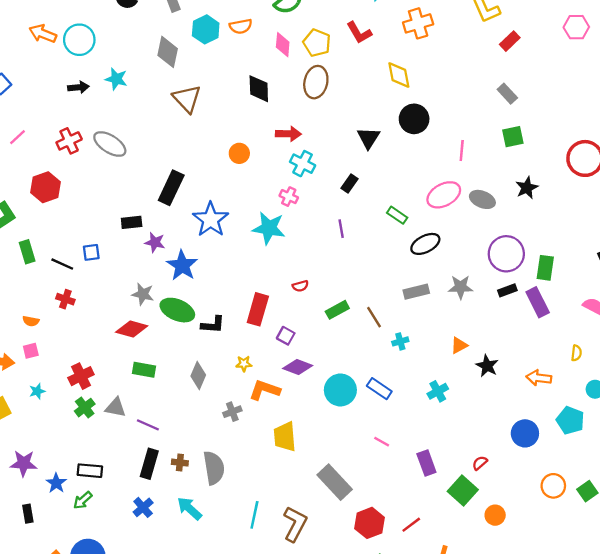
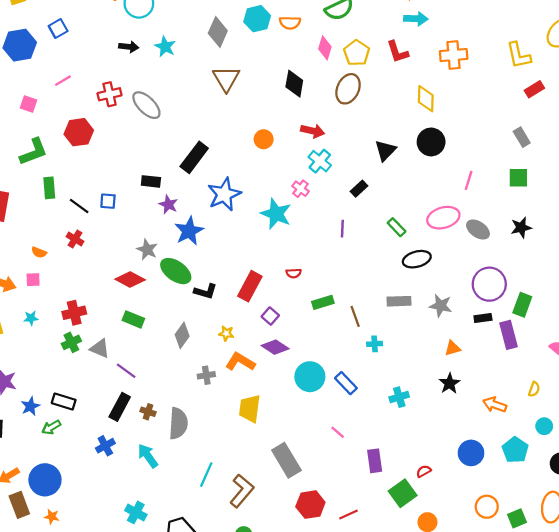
orange triangle: (459, 345) -> (453, 348), moved

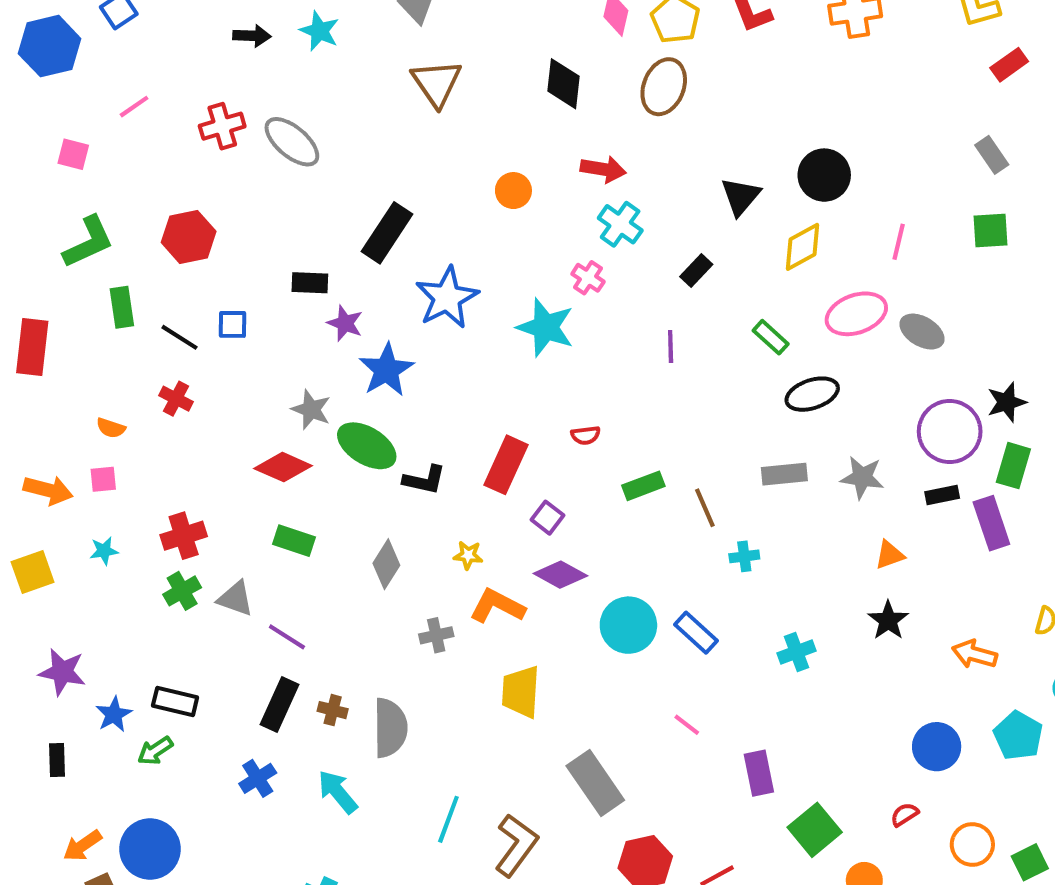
yellow diamond: (426, 99) -> (802, 247), moved, turned 64
red hexagon: (79, 132) -> (189, 237), moved
black star: (521, 227) -> (1007, 402), moved
red semicircle: (424, 471) -> (905, 815), moved

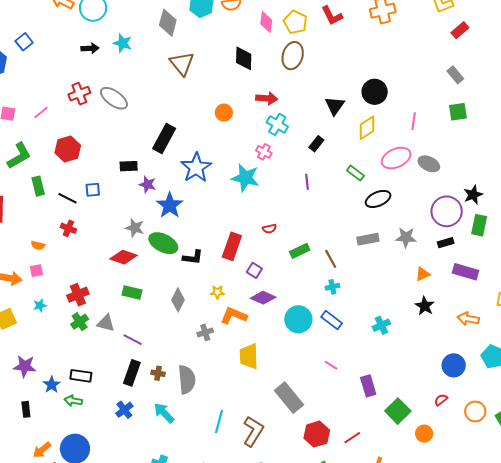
pink line: (134, 107) -> (41, 112), moved
purple rectangle: (991, 523) -> (466, 272), moved, turned -50
cyan cross: (744, 556) -> (332, 287), moved
green arrow: (155, 751) -> (73, 401), turned 48

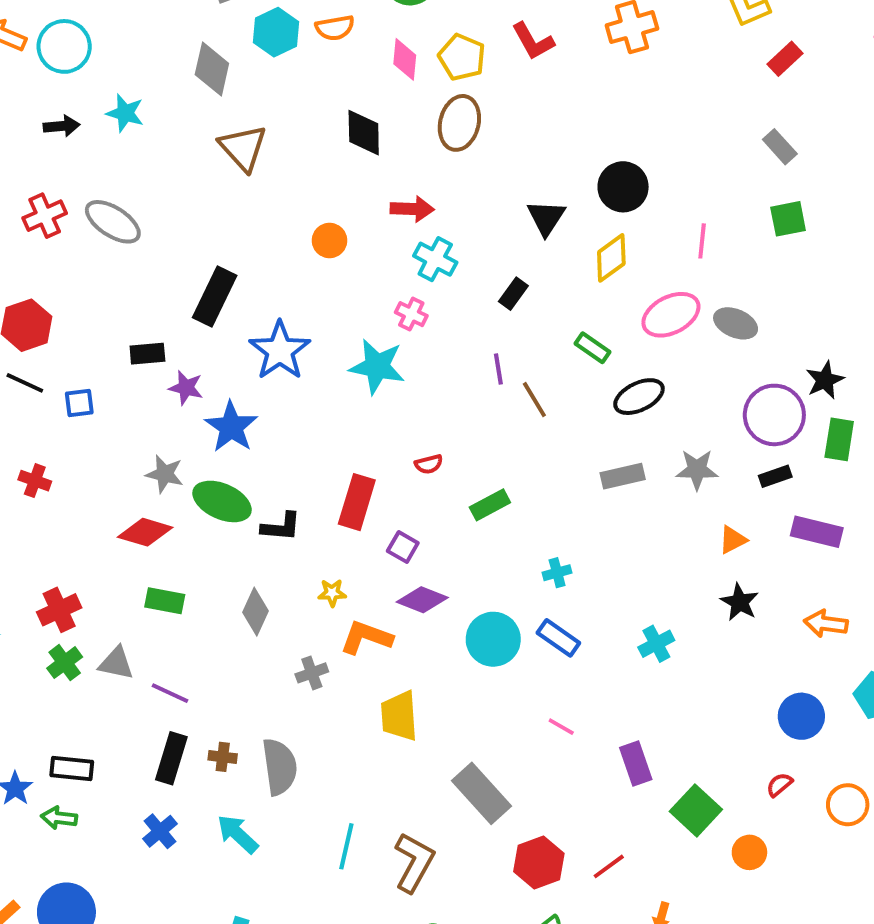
black line: (67, 198) -> (25, 383), moved
brown line: (331, 259) -> (534, 400), moved

